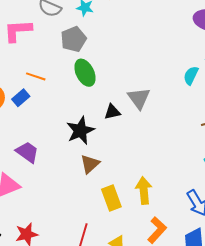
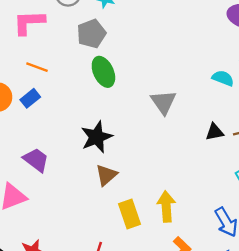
cyan semicircle: (191, 75) -> (223, 78), turned 84
orange line: (36, 76) -> (37, 67), moved
black triangle: (112, 112) -> (215, 132), moved

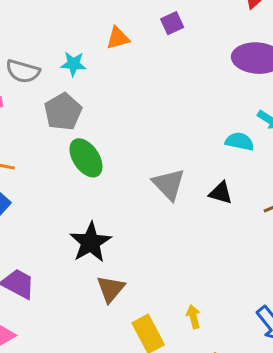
black triangle: (215, 132) -> (221, 193), moved, turned 36
yellow arrow: (166, 206) -> (193, 317), size x0.6

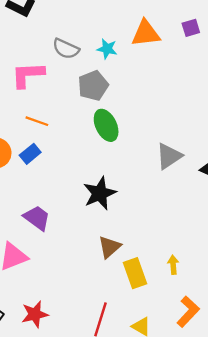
orange triangle: (118, 38) -> (146, 33), size x1.5
gray triangle: (169, 184) -> (169, 156), turned 32
brown triangle: (111, 289) -> (109, 247), moved

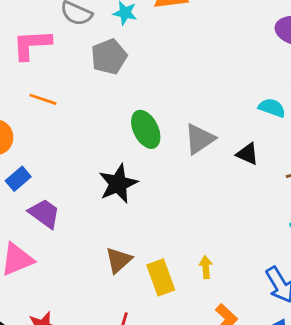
green ellipse: (106, 125) -> (146, 129), moved
blue rectangle: (30, 154) -> (18, 179), moved
brown triangle: (109, 247) -> (118, 260), moved

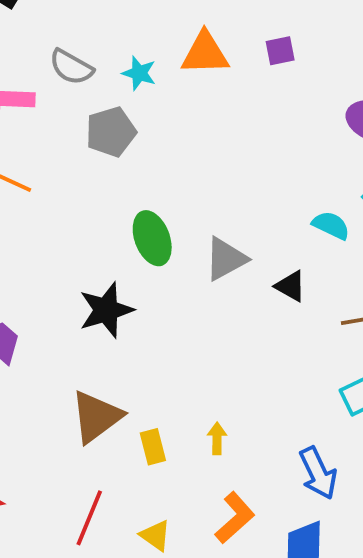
brown triangle: (118, 260) -> (96, 417), size x1.4
yellow rectangle: (161, 277) -> (153, 447), size x0.7

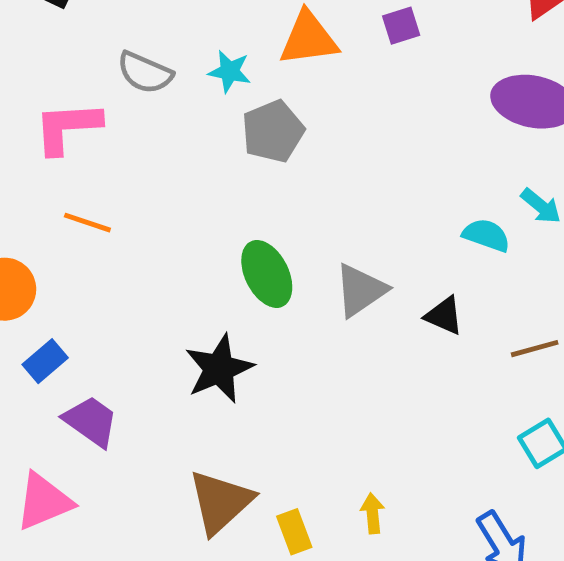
gray pentagon: (111, 132) -> (273, 131), moved

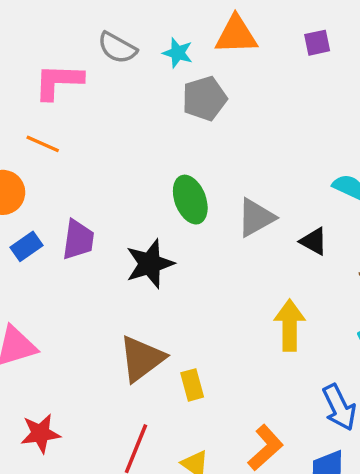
purple square: (401, 26) -> (317, 43), moved
orange line: (87, 223) -> (43, 144), moved
purple trapezoid: (91, 421) -> (78, 240), moved, turned 57
yellow arrow: (373, 513) -> (290, 325), moved, size x1.8

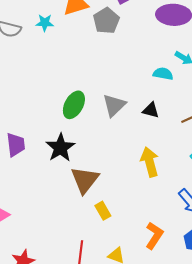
gray pentagon: (204, 98) -> (106, 21), moved
green ellipse: (190, 200) -> (74, 105), turned 64
brown triangle: (142, 359) -> (85, 180), moved

